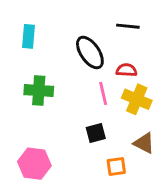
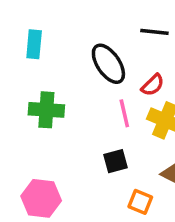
red semicircle: (126, 70) -> (153, 85), turned 132
orange square: (116, 167) -> (140, 202), turned 30

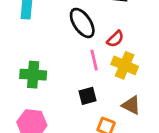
green cross: (46, 110) -> (33, 75), moved

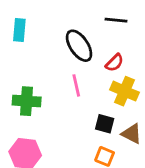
pink line: (94, 60) -> (76, 85), moved
black square: (87, 96) -> (105, 124), moved, turned 30

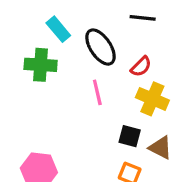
cyan rectangle: (19, 30) -> (58, 29), moved, turned -45
green cross: (27, 101) -> (41, 65), moved

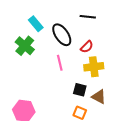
green cross: (41, 65) -> (25, 46), turned 36
yellow cross: (152, 99) -> (94, 67), turned -30

